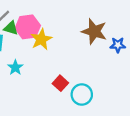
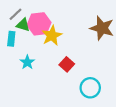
red square: (60, 83) -> (67, 64), moved

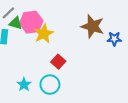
cyan star: (27, 62) -> (24, 85), moved
cyan circle: (90, 88) -> (50, 85), moved

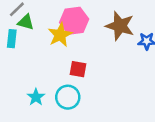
pink hexagon: (31, 22) -> (74, 21), moved
red square: (58, 62) -> (78, 69), turned -32

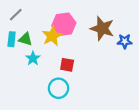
green triangle: (26, 22) -> (25, 39), moved
cyan star: (36, 97) -> (33, 58), moved

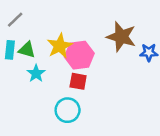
pink hexagon: (64, 24) -> (79, 55), moved

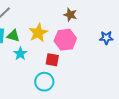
brown star: (121, 37) -> (70, 15), moved, size x0.6
pink hexagon: (79, 55) -> (65, 40), moved

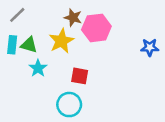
brown star: (70, 15) -> (73, 18), moved
pink hexagon: (65, 40) -> (96, 28), moved

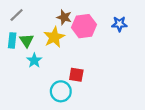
green triangle: (29, 45) -> (27, 40), turned 40
blue star: (150, 47) -> (119, 24), moved
red square: (80, 76) -> (76, 75), moved

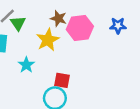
green triangle: (27, 40) -> (18, 23), moved
red square: (76, 75) -> (62, 80), moved

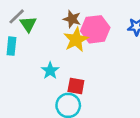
yellow star: (48, 40) -> (76, 40), moved
cyan star: (26, 65) -> (50, 71), moved

